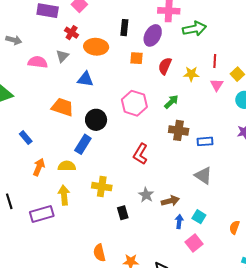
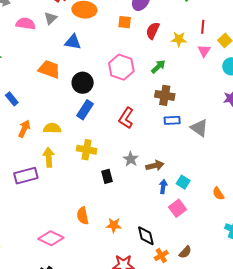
blue rectangle: (205, 141) -> (172, 120), moved
blue rectangle: (83, 144) -> (85, 110), moved
gray triangle: (203, 176) -> (199, 128), moved
orange semicircle: (234, 227) -> (218, 194), turned -56

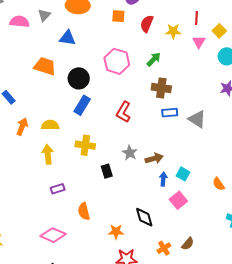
purple rectangle: (26, 176) -> (58, 189), moved, size x0.6
orange star: (114, 225) -> (116, 232), moved
black diamond: (146, 236) -> (144, 217), moved

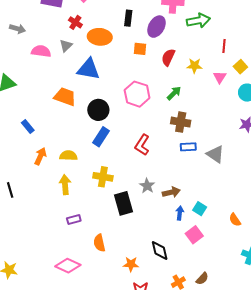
red line: (197, 18) -> (224, 46), moved
blue triangle: (67, 38) -> (88, 69), size x1.4
black rectangle: (107, 171) -> (124, 203), size x1.6

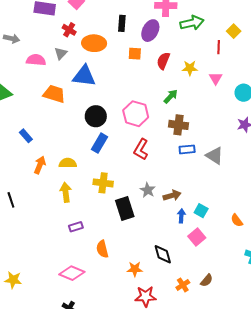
yellow square: (240, 67) -> (234, 31), moved
pink hexagon: (137, 94) -> (136, 114), moved
orange trapezoid: (65, 97) -> (54, 94), moved

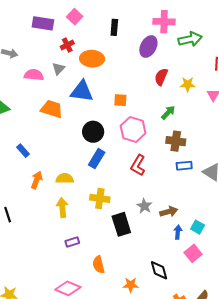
black rectangle: (122, 23) -> (114, 27), moved
red cross: (69, 30) -> (67, 45), turned 32
orange square: (135, 54) -> (120, 100), moved

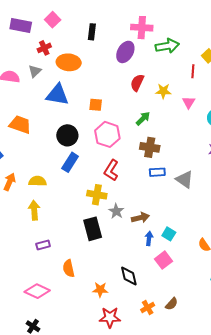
orange trapezoid: (52, 109) -> (20, 125), moved
yellow cross: (100, 198) -> (97, 195), moved

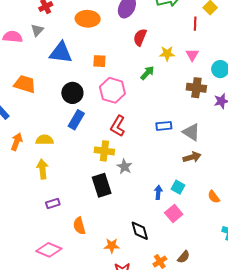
orange ellipse: (69, 62) -> (88, 19), moved
yellow star: (163, 91) -> (167, 54), moved
brown cross: (150, 147) -> (196, 88), moved
brown arrow: (140, 218) -> (192, 157), moved

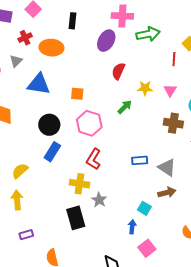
orange ellipse: (88, 19) -> (51, 48), moved
yellow semicircle: (45, 140) -> (20, 171), turned -42
cyan square: (178, 187) -> (144, 208), moved

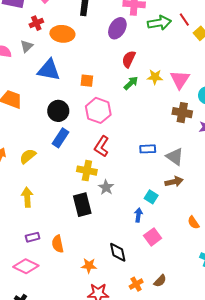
red line: (174, 59) -> (184, 20), moved, turned -40
pink triangle: (170, 90) -> (180, 80), size x1.5
green arrow: (125, 107) -> (131, 83), moved
yellow arrow: (17, 200) -> (27, 197), moved
purple rectangle: (26, 235) -> (33, 237), moved

